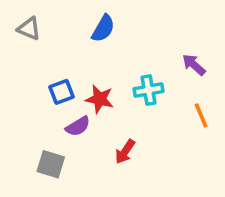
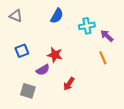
cyan cross: (149, 90) -> (87, 26), moved
blue square: (62, 92) -> (22, 51), moved
orange line: (201, 115) -> (103, 58), moved

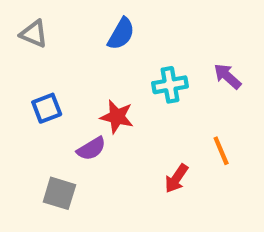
cyan cross: (87, 26) -> (170, 85), moved
orange line: (103, 58) -> (221, 151), moved
red arrow: (69, 84) -> (176, 178), moved

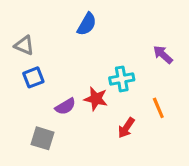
gray triangle: (34, 34) -> (24, 45), moved
cyan cross: (170, 85) -> (122, 79), moved
red star: (117, 117) -> (96, 99), moved

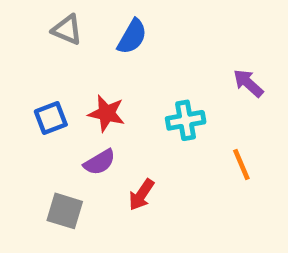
gray triangle: (24, 45) -> (67, 30), moved
red star: (96, 99) -> (107, 113), moved
red arrow: (126, 128) -> (141, 195), moved

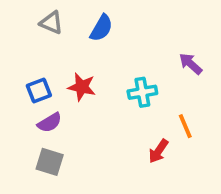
purple semicircle: (100, 162) -> (50, 123), moved
red arrow: (141, 195) -> (158, 151), moved

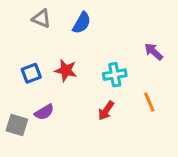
purple semicircle: (50, 123) -> (44, 112), moved
red arrow: (158, 151) -> (106, 111), moved
gray square: (50, 162) -> (17, 125), moved

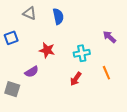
blue semicircle: (82, 23) -> (58, 16), turned -42
blue square: (31, 73) -> (11, 38), moved
purple semicircle: (44, 112) -> (32, 72), moved

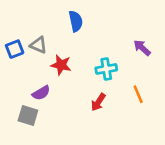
gray triangle: (30, 13) -> (39, 45), moved
gray square: (12, 89) -> (28, 115), moved

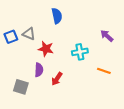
purple semicircle: (41, 93) -> (39, 70), moved, turned -56
orange line: (138, 94) -> (104, 71), turned -48
red arrow: (98, 102) -> (57, 79), moved

